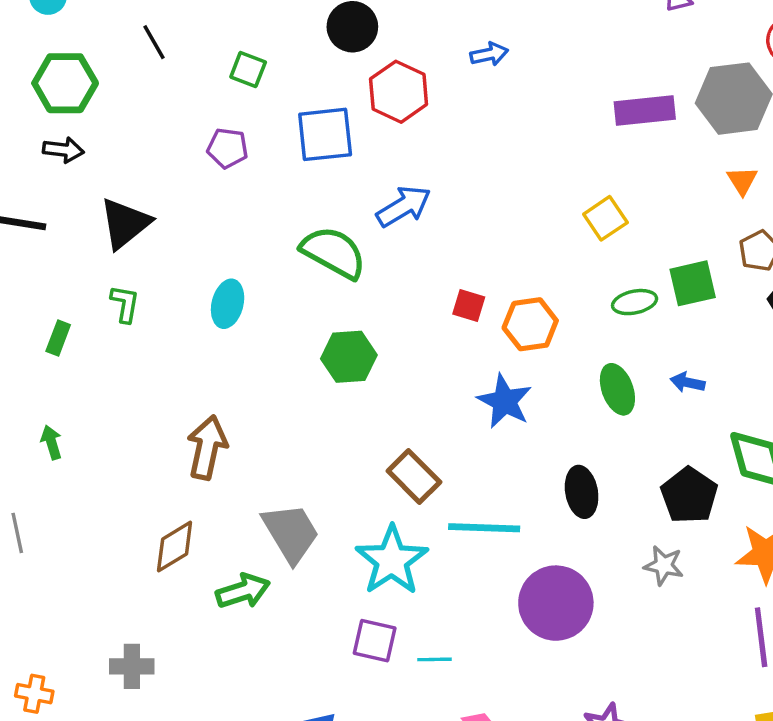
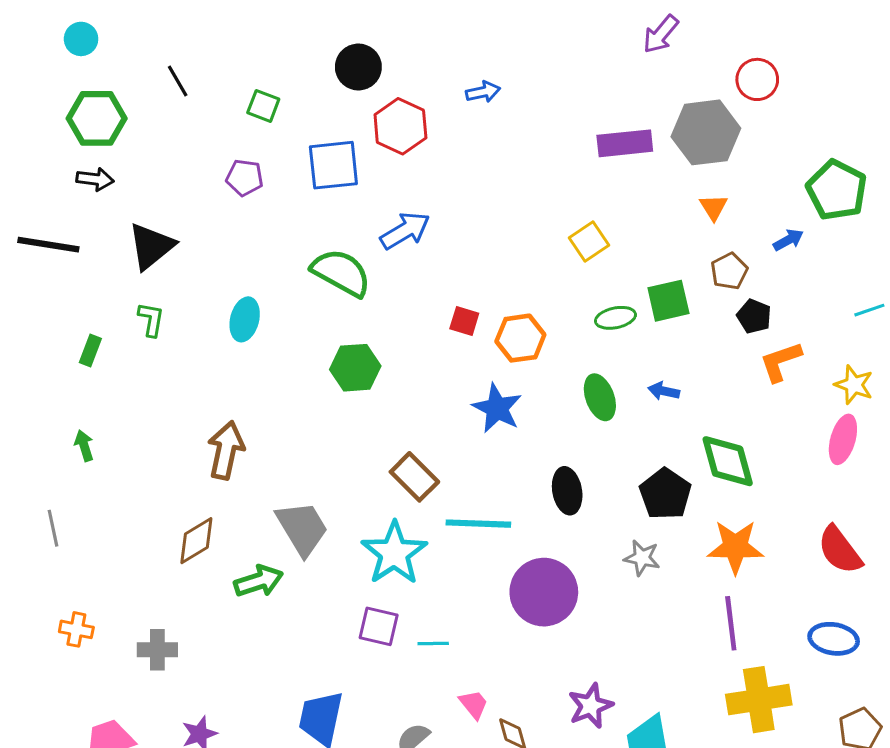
orange cross: (34, 694) -> (76, 629), moved

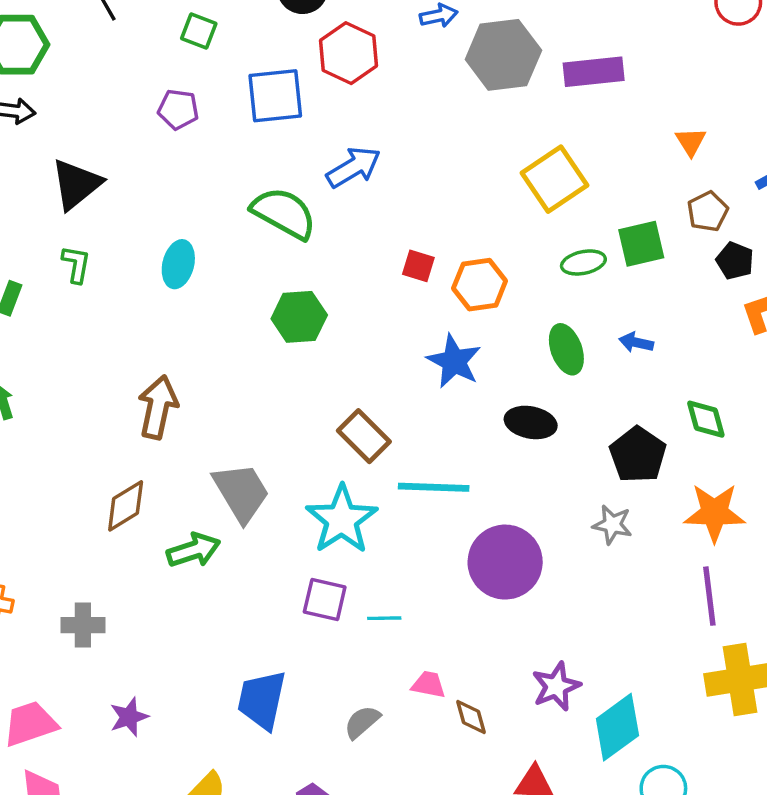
gray hexagon: (706, 132) -> (503, 55), moved
yellow square: (589, 241) -> (554, 179), size x1.5
green diamond: (728, 461) -> (706, 419), size x0.7
black ellipse: (567, 491) -> (531, 422), moved, turned -69
pink trapezoid: (474, 704) -> (429, 685), turned -40

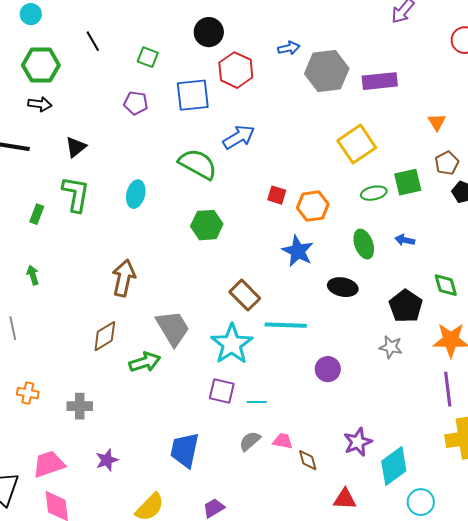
black triangle: (76, 184) -> (76, 147), size x0.7
green L-shape: (76, 264) -> (76, 194), size x1.6
purple circle: (505, 562) -> (328, 369), size x0.6
gray semicircle: (362, 722) -> (250, 441), moved

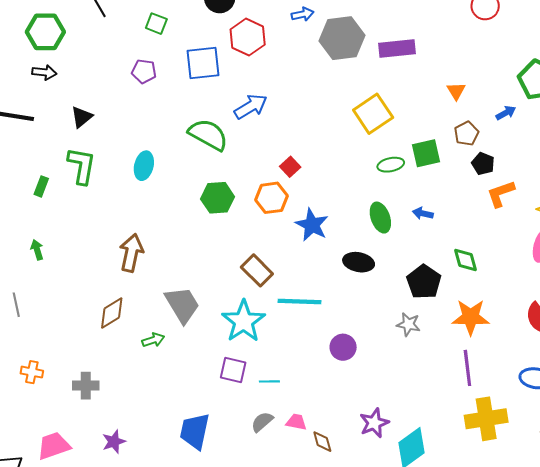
red square: (277, 195) -> (290, 167), turned 30
orange hexagon: (313, 206) -> (271, 198), moved
green arrow: (145, 362) -> (153, 340), size x0.7

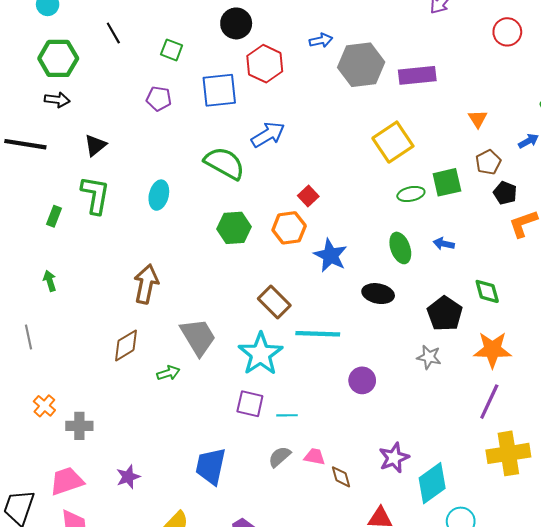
purple line: (467, 368) -> (489, 402), turned 32
orange cross: (32, 372) -> (44, 406), turned 30
gray cross: (86, 386) -> (79, 426), moved

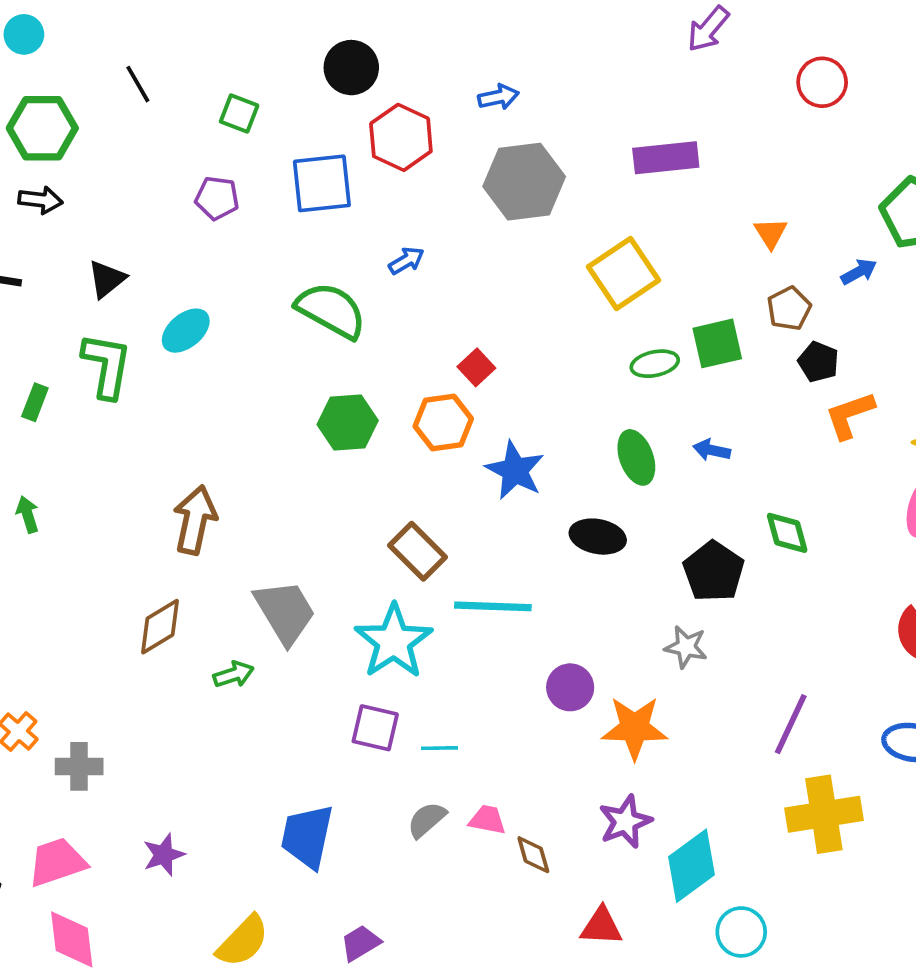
gray hexagon: (361, 65) -> (524, 182), moved
blue arrow: (268, 135) -> (406, 261), size x0.6
cyan ellipse: (159, 195) -> (186, 331), moved, turned 36
orange star: (492, 350) -> (635, 728), moved

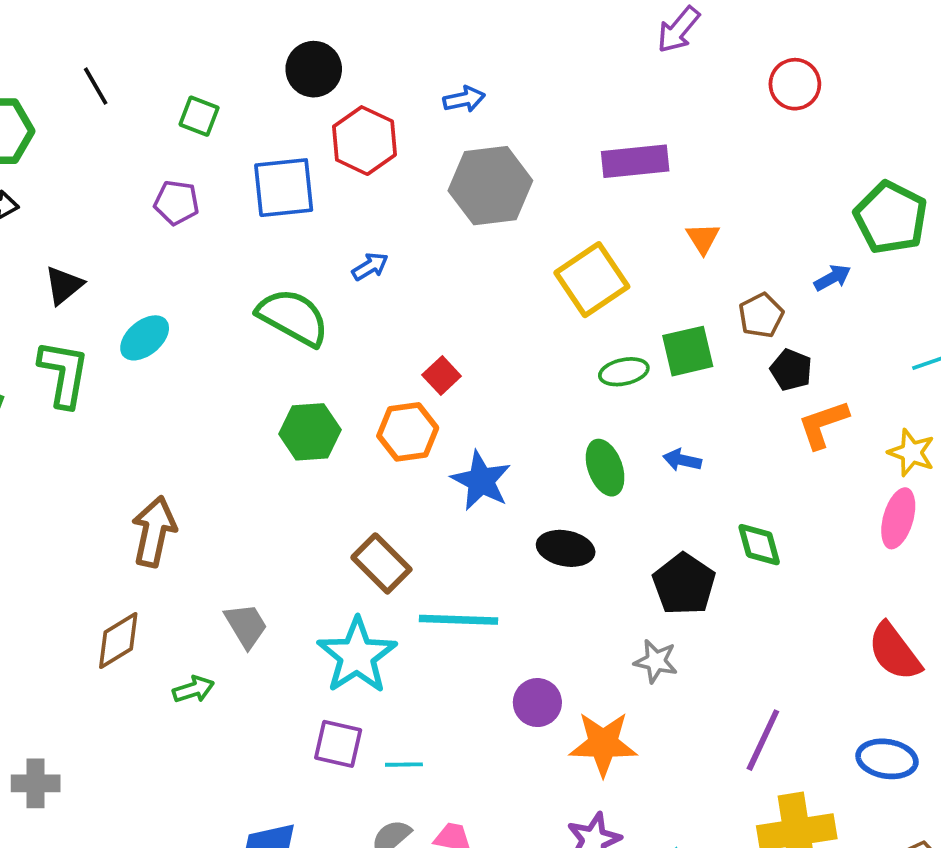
orange triangle: (771, 233) -> (703, 238), moved
gray trapezoid: (285, 612) -> (246, 625), size x0.7

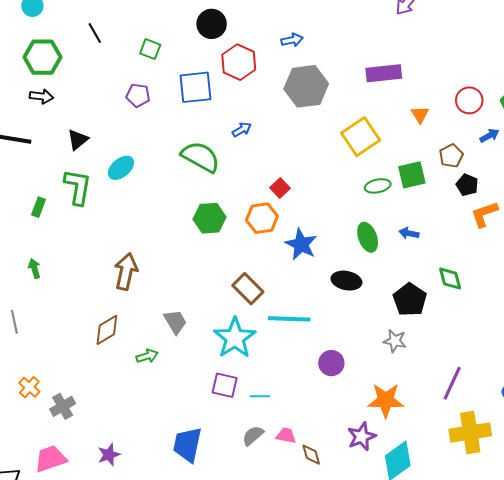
red circle: (795, 84) -> (469, 100), moved
orange star: (603, 744) -> (386, 400), moved
gray cross: (36, 783) -> (63, 406), turned -30

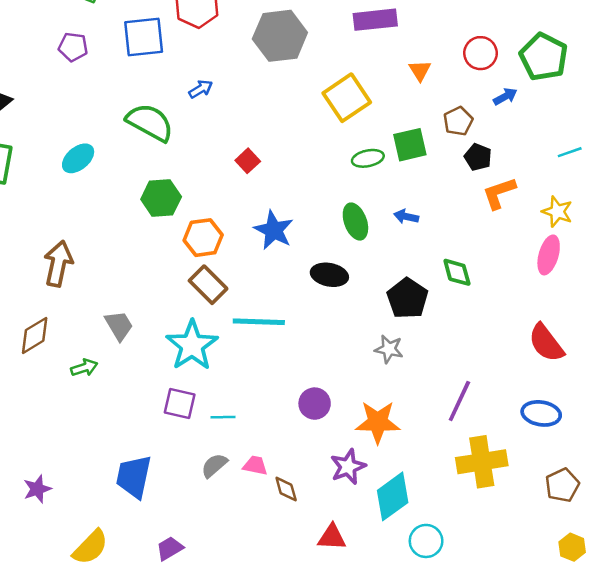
cyan ellipse: (121, 168) -> (78, 158), moved
orange hexagon: (262, 218) -> (203, 238), moved
purple circle: (331, 363) -> (315, 404), moved

